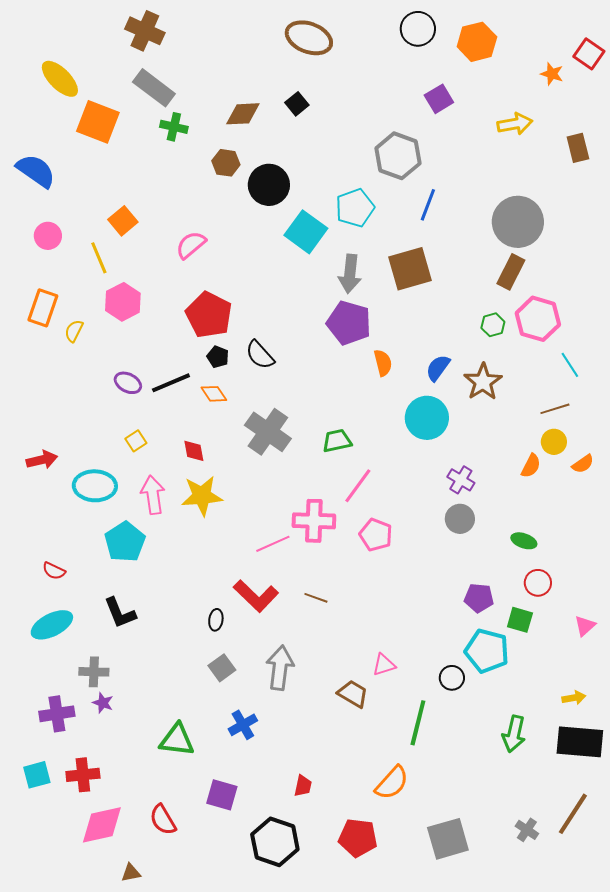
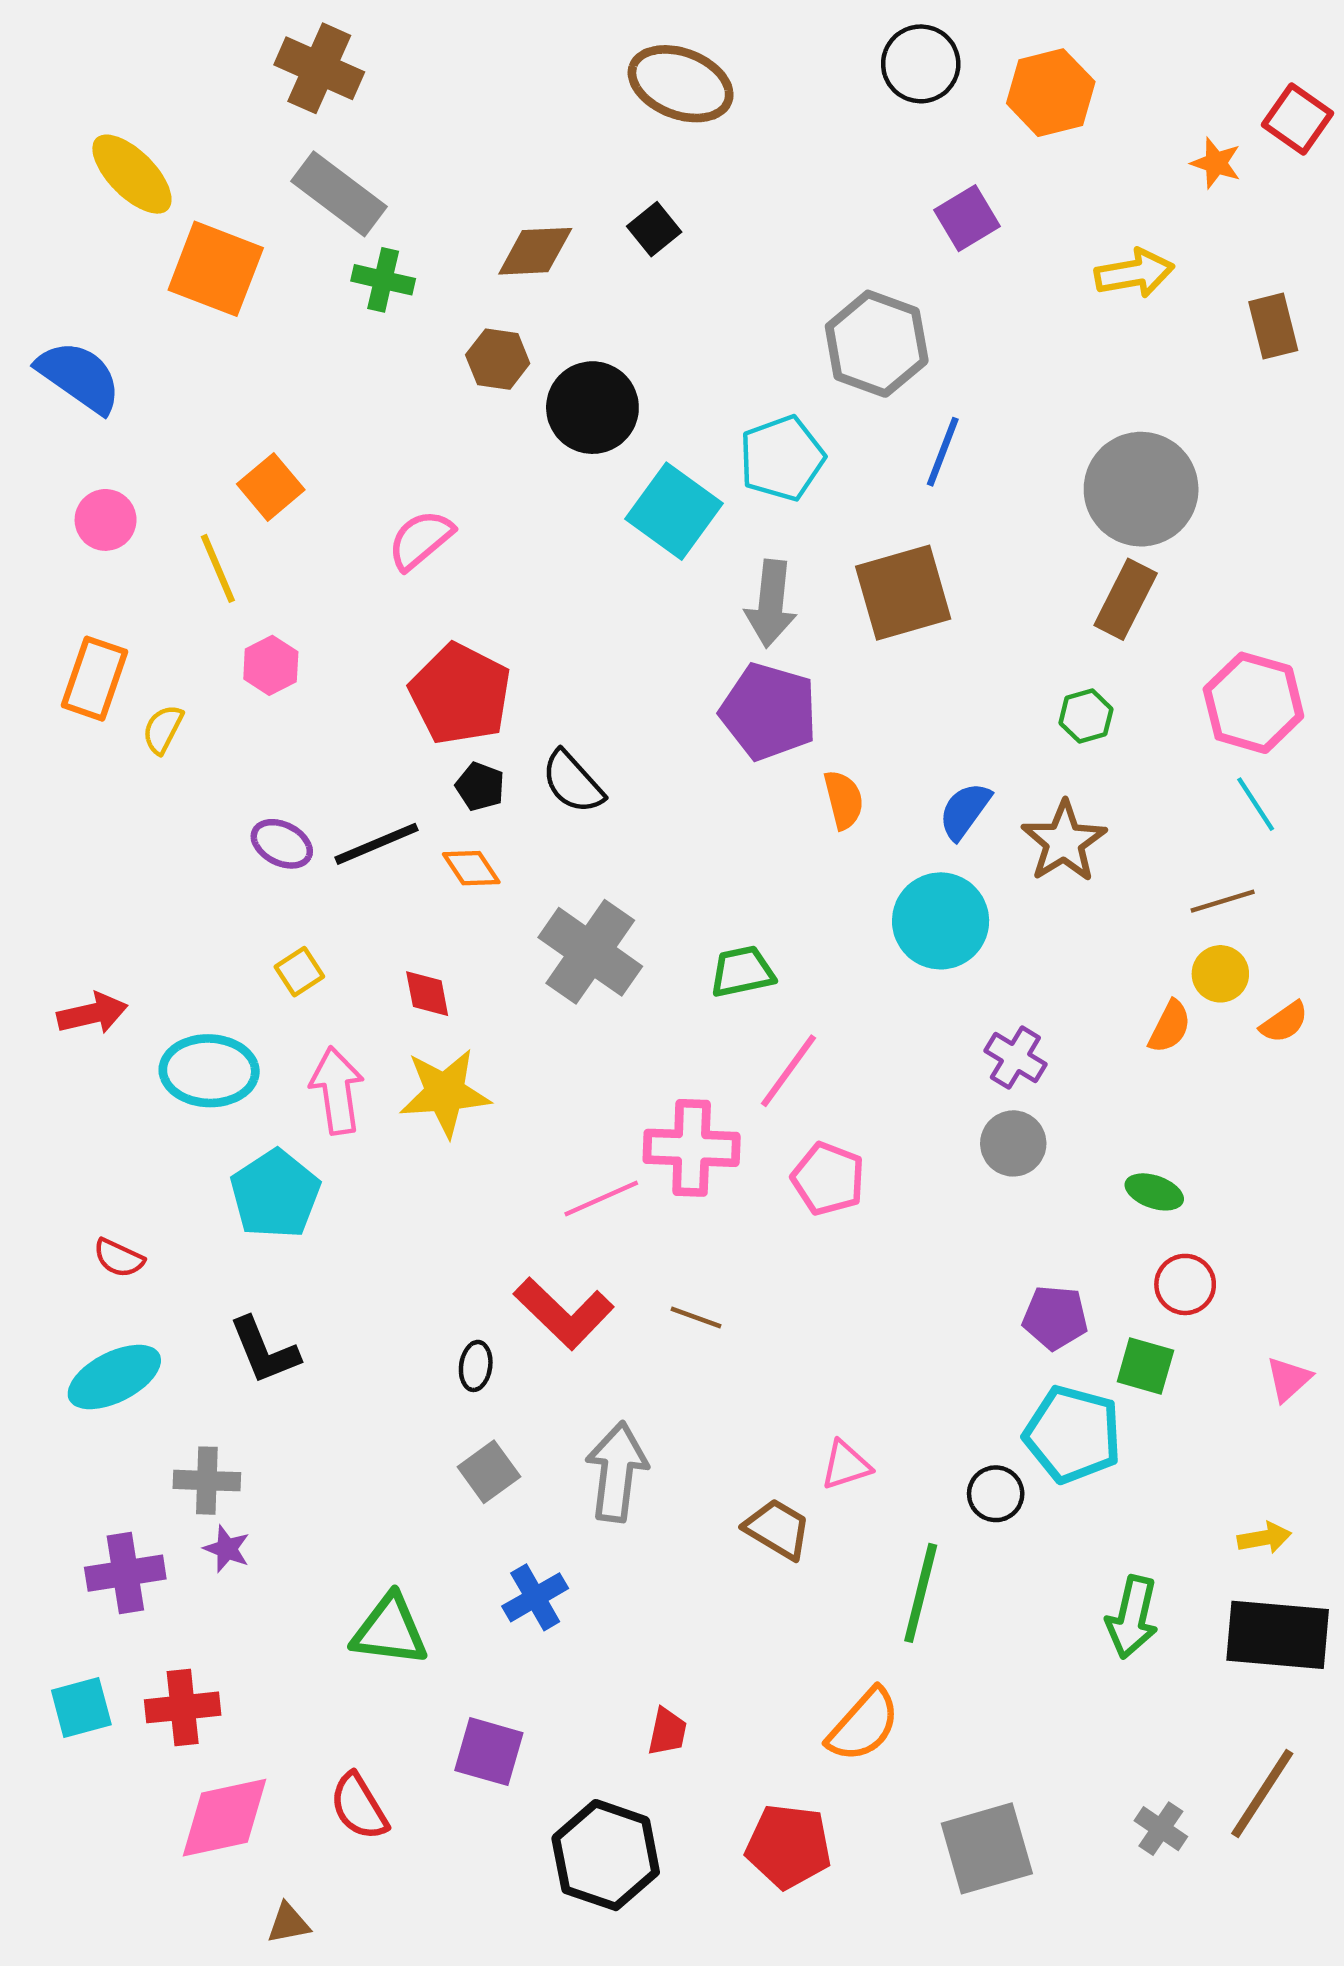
pink hexagon: (123, 302) -> (271, 665), size x0.7
pink hexagon: (538, 319) -> (1253, 703), moved

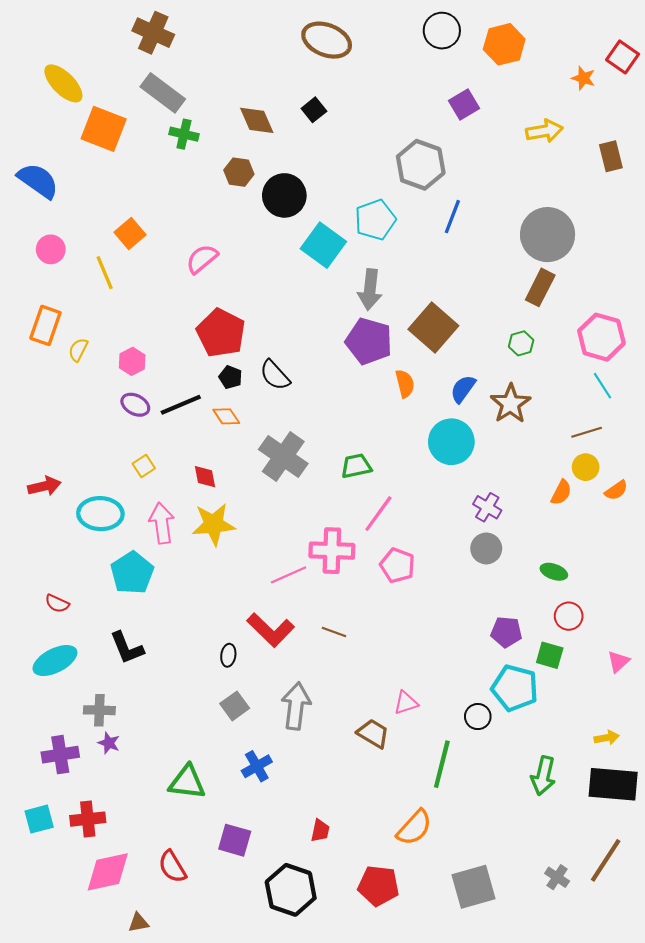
brown diamond: (535, 251) -> (257, 120), turned 69
brown square: (903, 593) -> (433, 328), moved, turned -33
pink hexagon: (271, 665) -> (132, 361), moved

